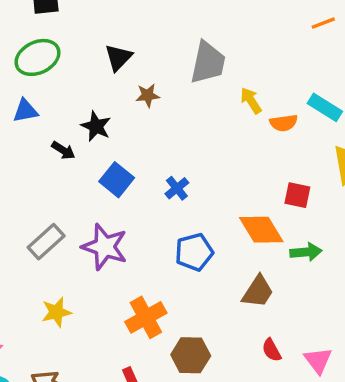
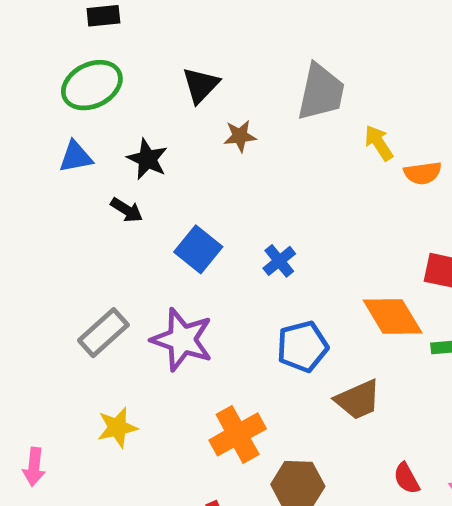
black star: (96, 126) -> (147, 159), moved
brown trapezoid: (258, 292) -> (358, 400), moved, turned 33

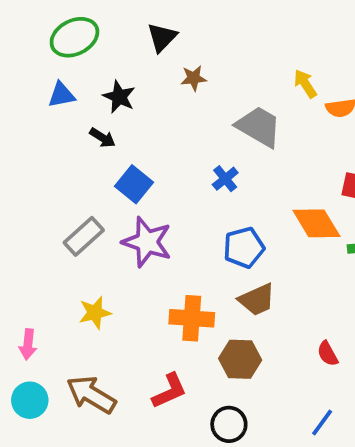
gray trapezoid: (321, 92) -> (259, 127), moved, turned -72
blue square: (198, 249) -> (134, 184), moved
brown trapezoid: (358, 400) -> (257, 300), moved
orange cross: (238, 434) -> (192, 318), turned 33

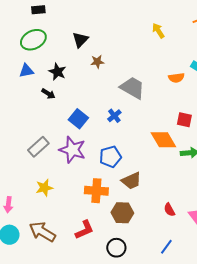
yellow arrow: (305, 84) -> (158, 31), moved
blue square: (134, 184) -> (78, 119), moved
blue pentagon: (244, 248) -> (110, 157), moved

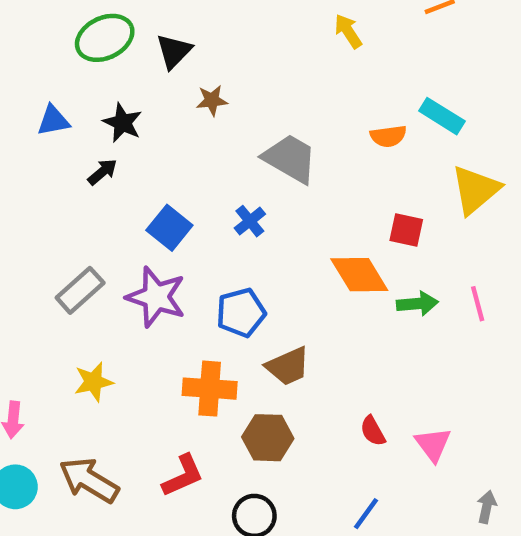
green ellipse: (33, 40) -> (105, 38), moved
black arrow: (48, 94) -> (102, 172), turned -72

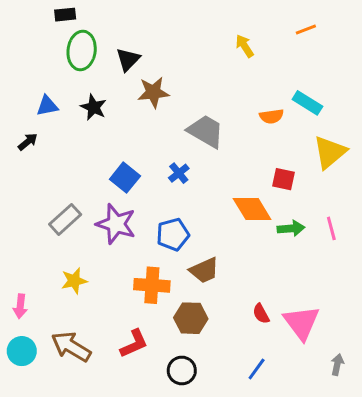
green ellipse: (105, 38) -> (82, 50), turned -57
brown star: (212, 100) -> (153, 92), size x1.5
black arrow: (102, 172) -> (28, 142), moved
pink triangle: (433, 444) -> (301, 323), size x1.5

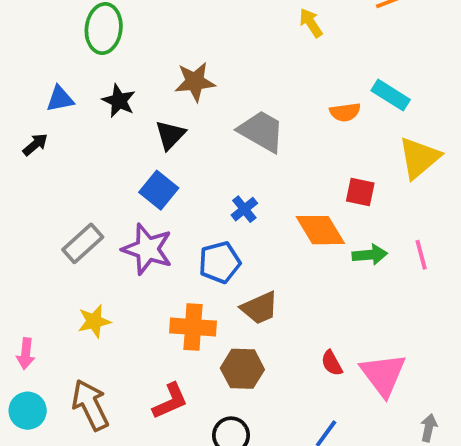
black triangle: (128, 59) -> (170, 135), moved
blue cross: (179, 173) -> (244, 209), moved
brown arrow: (71, 347) -> (90, 405), turned 33

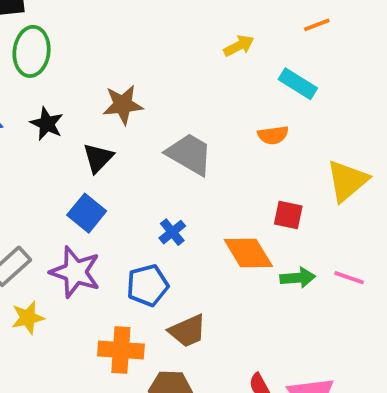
yellow arrow: (311, 23) -> (239, 46), turned 96
cyan rectangle: (391, 95) -> (298, 84), moved
pink line: (421, 255) -> (349, 278), turned -56
yellow star: (94, 321) -> (28, 318), moved

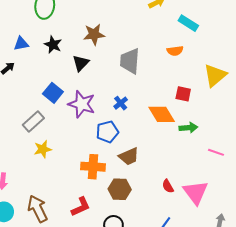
gray trapezoid: (189, 154) -> (130, 61), turned -116
blue square: (87, 213) -> (53, 93), moved
purple star: (75, 272) -> (82, 104), moved
pink line: (349, 278) -> (216, 152), moved

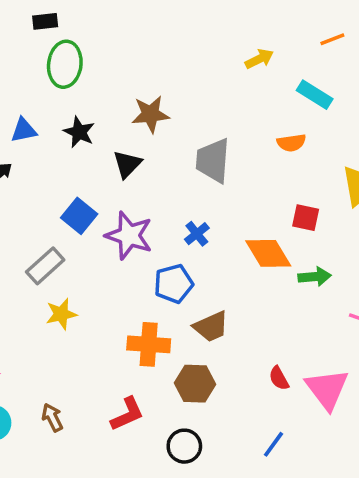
brown arrow: (38, 209) -> (52, 418), size x0.6

